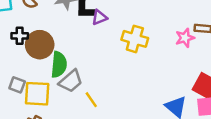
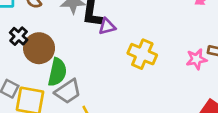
black cross: (20, 36) -> (19, 36), turned 35

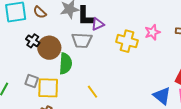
pink star: (196, 59) -> (152, 32), moved
gray trapezoid: (68, 91) -> (82, 40), moved, turned 45

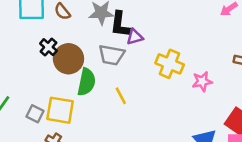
pink star: (152, 32) -> (202, 81), moved
gray square: (32, 81) -> (35, 114), moved
yellow line: (93, 92) -> (121, 96), moved

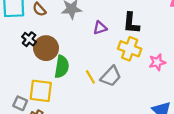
black L-shape: (120, 24) -> (131, 23), moved
gray trapezoid: (112, 55) -> (111, 76), moved, turned -55
gray square: (35, 114) -> (20, 103), moved

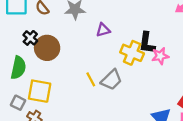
black L-shape: (131, 23) -> (147, 43), moved
pink star: (157, 62) -> (160, 56), moved
green semicircle: (62, 67) -> (18, 68), moved

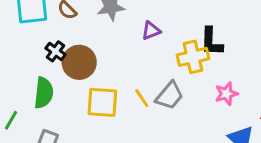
yellow cross: (132, 53) -> (193, 57), turned -30
pink star: (160, 56) -> (226, 94), moved
yellow square: (40, 91) -> (102, 102), moved

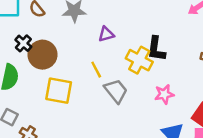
yellow cross: (193, 57) -> (139, 60), turned 35
gray trapezoid: (169, 96) -> (116, 91), turned -85
yellow line: (142, 98) -> (96, 70), moved

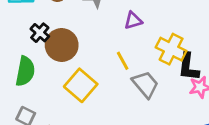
black L-shape: (156, 49) -> (188, 67), moved
yellow square: (59, 91) -> (81, 85), turned 32

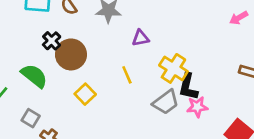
green semicircle: (25, 71) -> (34, 76), turned -68
gray trapezoid: (145, 84) -> (166, 102), moved, turned 88
yellow square: (81, 85) -> (85, 94), size x0.7

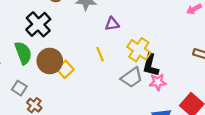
black cross: (52, 41) -> (38, 24), size x1.6
brown circle: (71, 54) -> (50, 61), moved
green semicircle: (34, 76) -> (23, 53), turned 30

